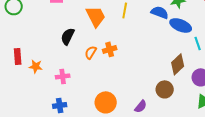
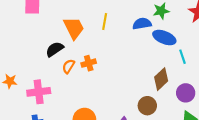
blue semicircle: (160, 12) -> (142, 24), turned -30
black semicircle: (68, 36) -> (55, 49), moved, turned 30
pink cross: (63, 76) -> (39, 92), size x1.5

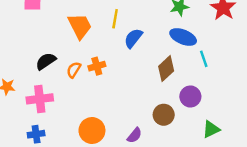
blue semicircle: (142, 24) -> (133, 38), moved, turned -42
black semicircle: (55, 49) -> (46, 61), moved
brown diamond: (161, 79) -> (166, 69), moved
purple circle: (186, 93) -> (190, 96), moved

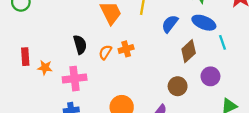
blue semicircle: (133, 38) -> (170, 24), moved
black semicircle: (46, 61) -> (80, 45), turned 108
brown circle: (164, 115) -> (178, 86), moved

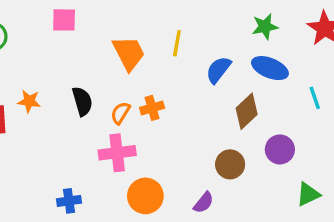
cyan line: (223, 42) -> (315, 98), moved
orange star: (45, 68) -> (29, 101), moved
pink cross: (75, 79) -> (117, 153), moved

